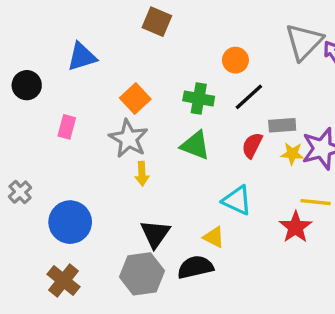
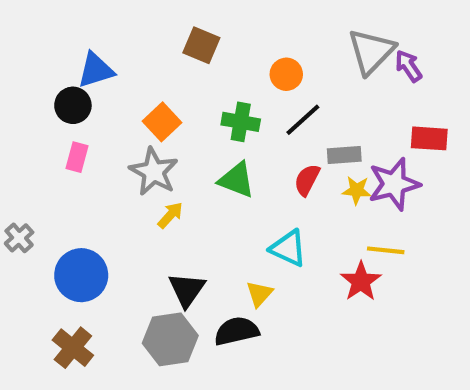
brown square: (157, 22) -> (201, 45), moved
black circle: (27, 85) -> (73, 105), moved
yellow arrow: (142, 174) -> (170, 215), turned -135
yellow triangle: (214, 237) -> (259, 294), turned 45

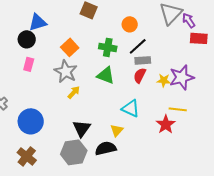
red rectangle: (429, 138) -> (199, 38), moved
gray rectangle: (344, 155) -> (143, 60), moved

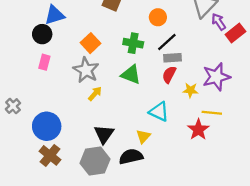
purple arrow: (189, 20) -> (219, 22), moved
red rectangle: (199, 38) -> (235, 33), turned -42
yellow star: (164, 80) -> (190, 90), moved
brown cross: (27, 156) -> (50, 155), moved

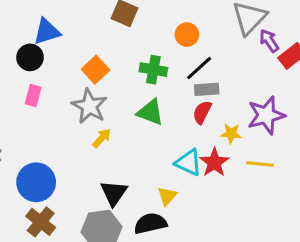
red star: (198, 130) -> (214, 162), moved

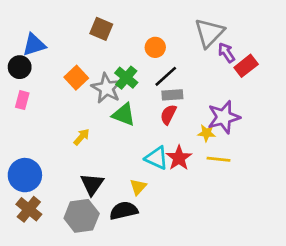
green cross: (153, 70) -> (126, 78), turned 30
gray star: (89, 106) -> (107, 88), moved
yellow star: (231, 134) -> (207, 133), moved

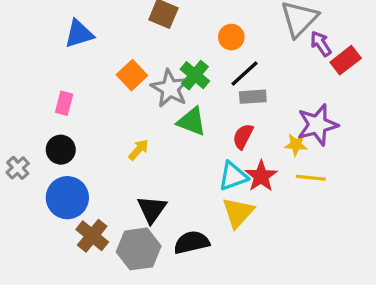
black circle: (20, 67) -> (61, 150), moved
red semicircle: (168, 115) -> (243, 136), moved
cyan triangle: (157, 158) -> (233, 176), turned -45
yellow triangle: (138, 187) -> (238, 213), moved, size x1.5
brown cross: (29, 209) -> (92, 236), moved

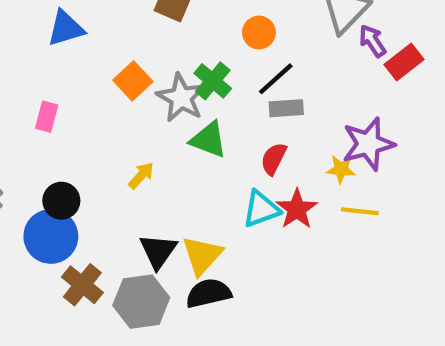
black circle: (61, 150) -> (61, 201), moved
yellow triangle: (238, 213) -> (202, 255), moved

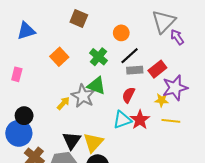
red rectangle: (404, 62) -> (157, 69), moved
gray star: (181, 98) -> (83, 96), moved

